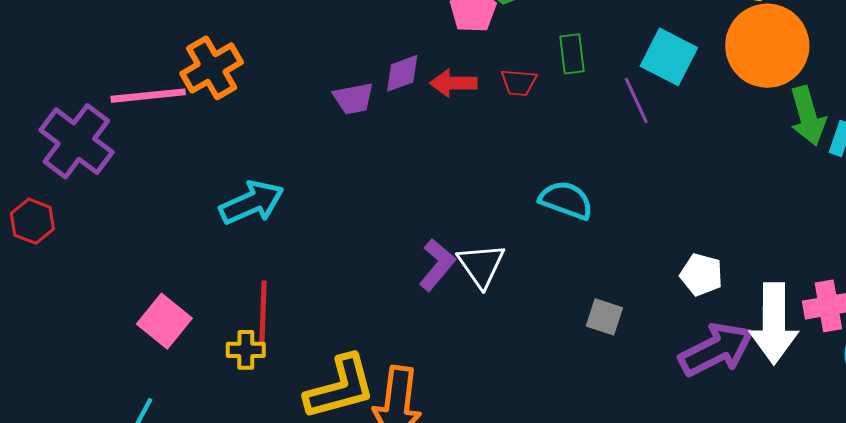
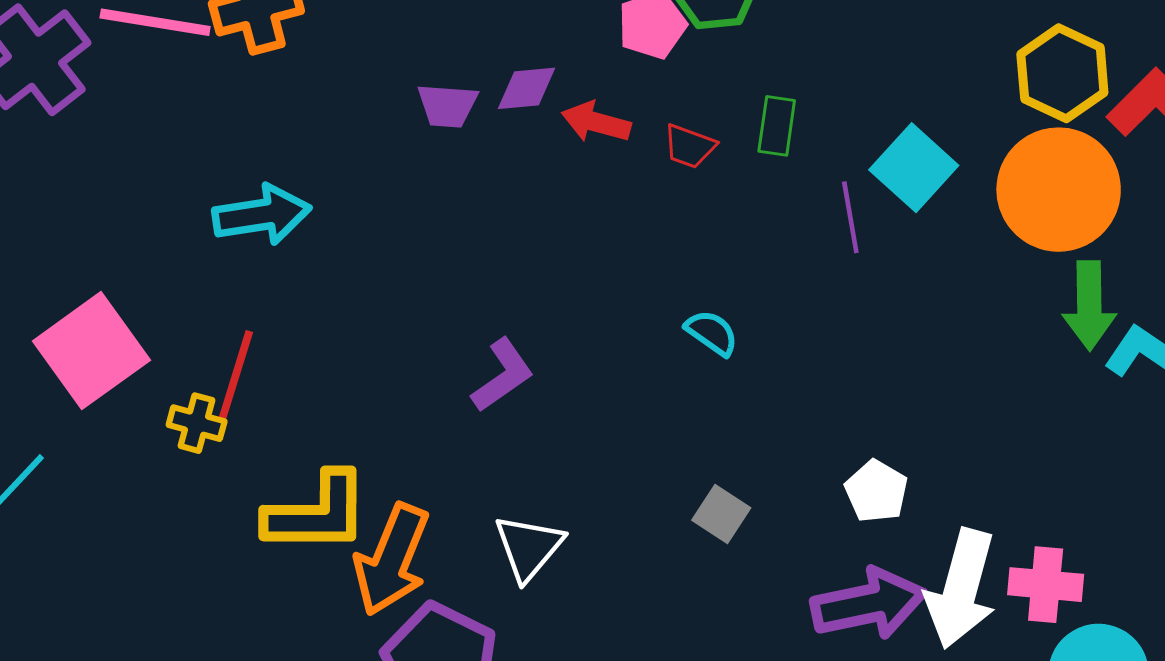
cyan semicircle: (566, 200) -> (712, 333), size x0.7
white triangle: (481, 265) -> (529, 547), moved
pink square: (164, 321) -> (91, 351), size x1.4

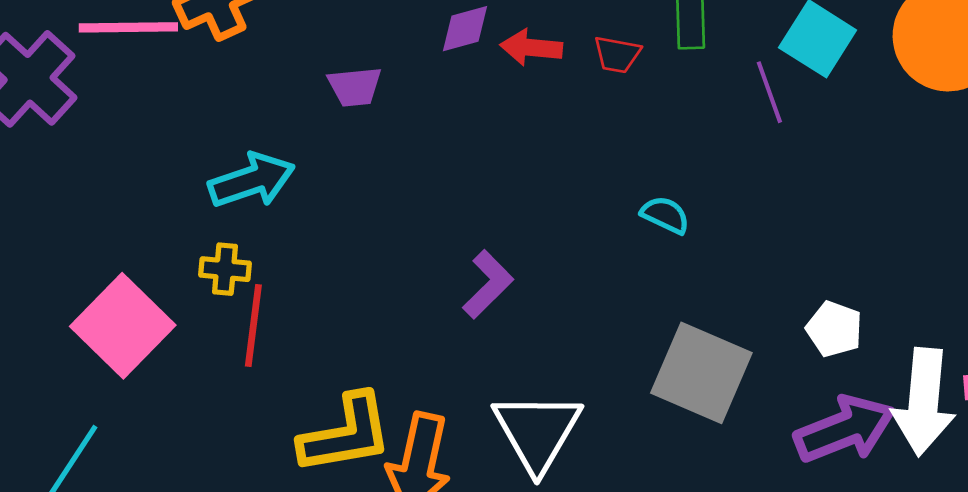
purple trapezoid: (447, 106) -> (355, 87), moved
yellow cross: (197, 423) -> (225, 269), moved
gray square: (721, 514) -> (701, 373), size x2.0
white triangle: (529, 547) -> (537, 432), size x1.4

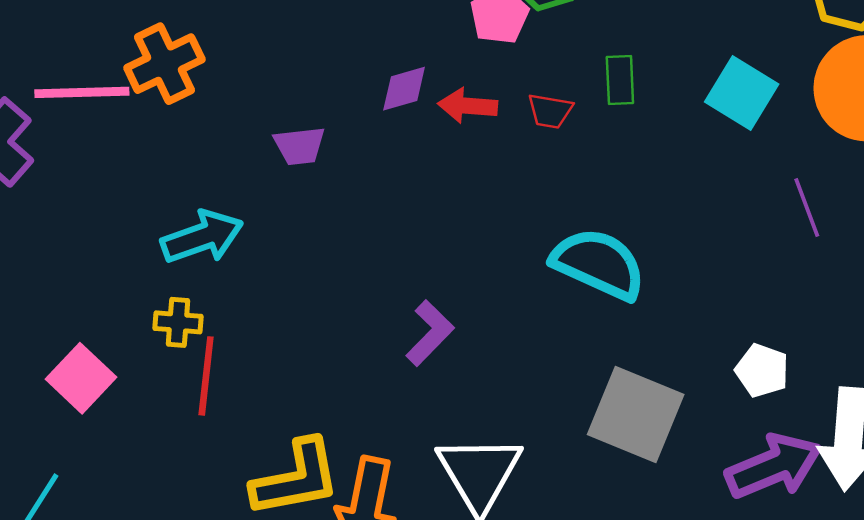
purple line: (769, 92) -> (807, 207), moved
cyan semicircle: (665, 215) -> (599, 264), size x2.0
pink square: (123, 326) -> (81, 378), size x0.7

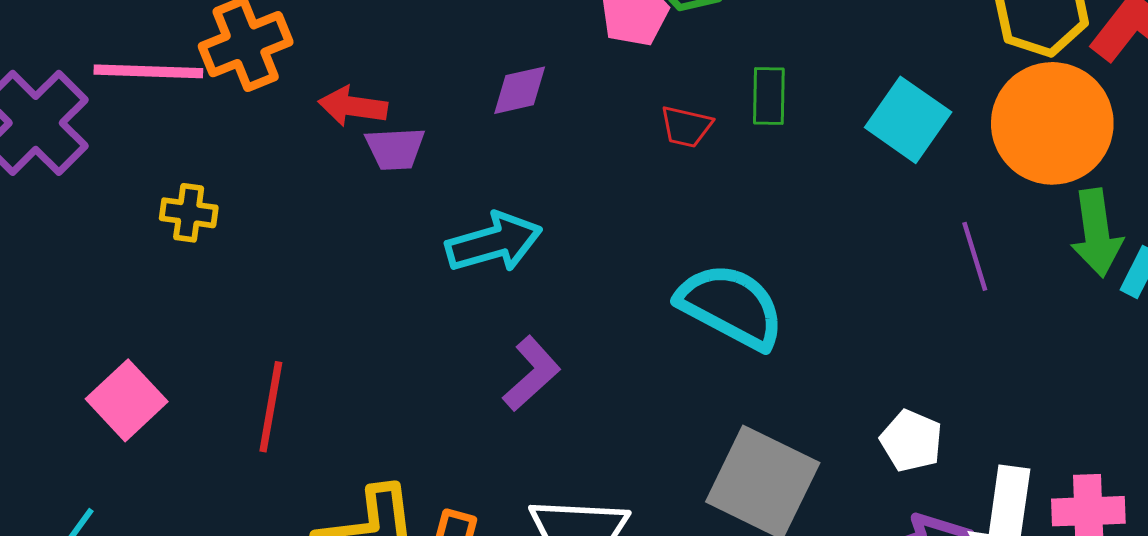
red arrow: (468, 106) -> (353, 106), moved
cyan arrow: (202, 237) -> (494, 242), moved
yellow cross: (178, 322) -> (189, 213), moved

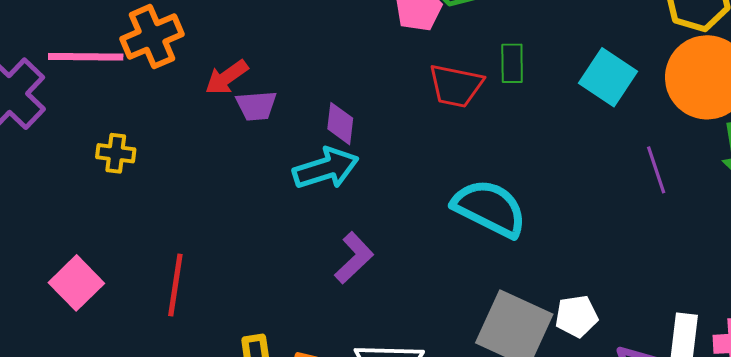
purple diamond: (520, 90) -> (340, 124), moved, turned -69
red arrow: (353, 106) -> (227, 77), turned -42
red trapezoid: (686, 127) -> (456, 86), size x1.5
white pentagon: (911, 441) -> (576, 316), moved, turned -30

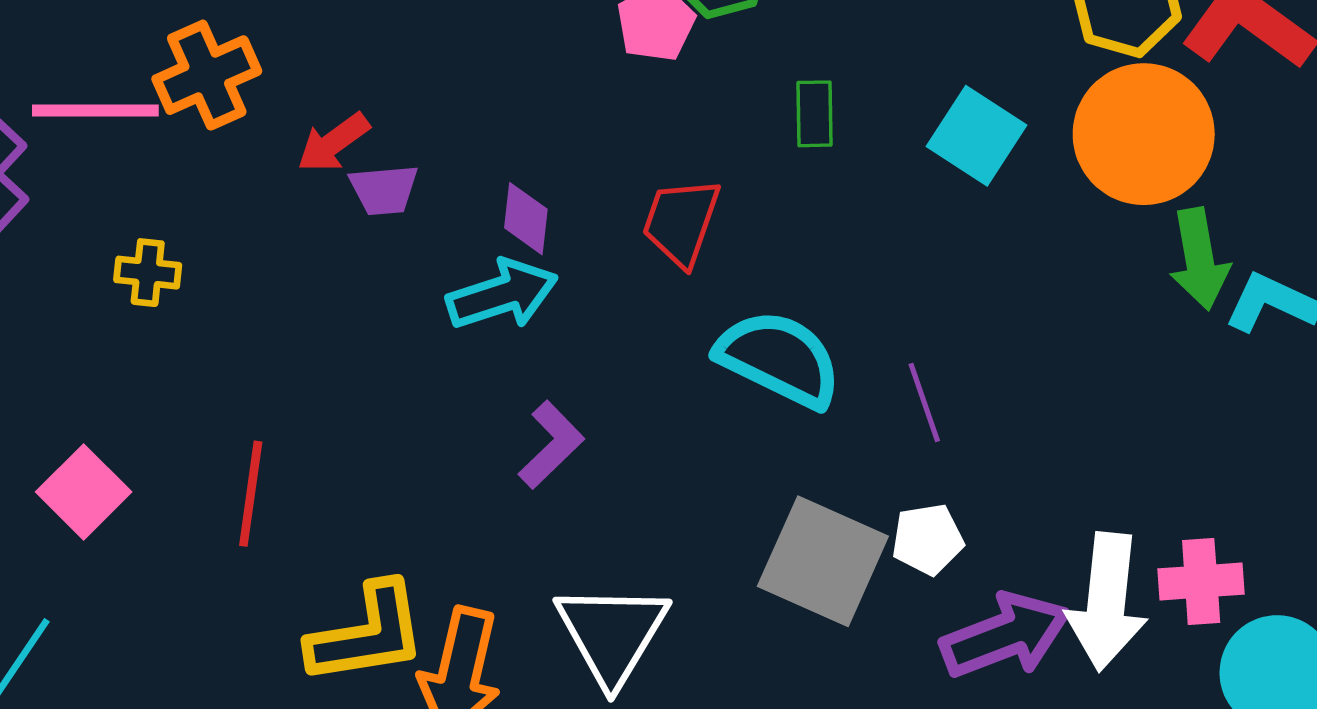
red trapezoid: (456, 86) -> (681, 222), moved, turned 98
purple line: (656, 170) -> (924, 403), moved

